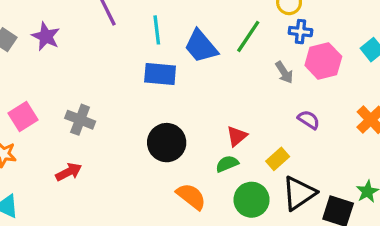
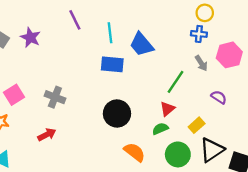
blue cross: (300, 32) -> (199, 34), moved
green line: (248, 36) -> (175, 82), moved

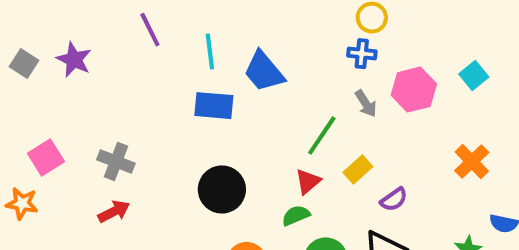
purple semicircle: (219, 97) -> (394, 199), moved, turned 112
yellow rectangle: (197, 125) -> (358, 169), moved
red arrow: (47, 135) -> (114, 211), moved

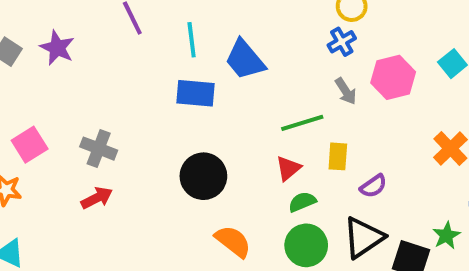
blue cross: (362, 54) -> (342, 42), turned -36
green line: (322, 136) -> (302, 123), turned 39
yellow rectangle: (358, 169) -> (338, 156), turned -44
green semicircle: (296, 215) -> (302, 202), moved

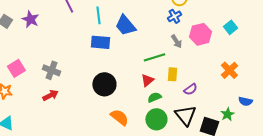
black triangle: (363, 237) -> (185, 115), turned -35

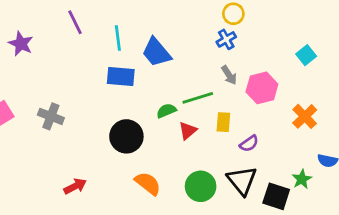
pink hexagon: (200, 34) -> (262, 88), moved
red arrow: (50, 95) -> (75, 186), moved
green semicircle: (154, 97) -> (166, 111), moved

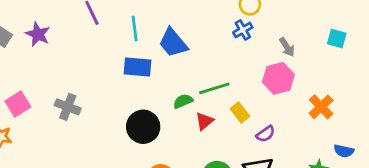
cyan square: (306, 55) -> (337, 38), moved, turned -36
gray arrow: (229, 75) -> (287, 47), moved
yellow rectangle: (223, 122) -> (240, 113), turned -42

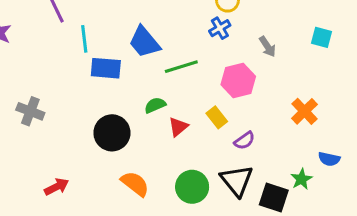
cyan line: (135, 29) -> (84, 39), moved
pink hexagon: (278, 78) -> (238, 81), moved
green line: (214, 88) -> (181, 67), moved

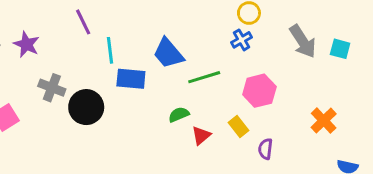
gray arrow: (268, 47) -> (303, 41), moved, size x1.6
gray cross: (30, 111) -> (52, 88), moved
black circle: (112, 133) -> (86, 107), moved
purple semicircle: (244, 141) -> (265, 149), turned 132

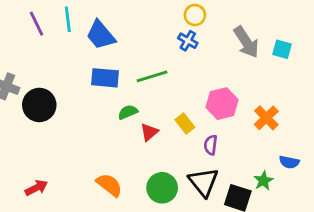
blue cross: (241, 40) -> (188, 41), turned -30
cyan line: (110, 50) -> (68, 19), moved
blue trapezoid: (168, 53) -> (101, 35), moved
blue rectangle: (131, 79) -> (105, 78), moved
pink hexagon: (259, 91) -> (222, 104), moved

